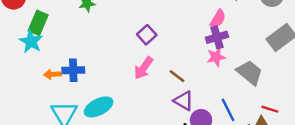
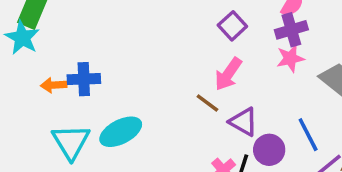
purple square: (147, 35) -> (232, 26), moved
pink arrow: (144, 68) -> (228, 74), moved
brown line: (177, 76) -> (207, 103), moved

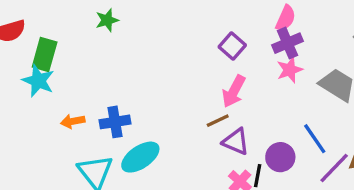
blue cross: (84, 79) -> (115, 122), moved
brown line: (207, 103) -> (218, 121), turned -55
purple triangle: (244, 122) -> (236, 142), moved

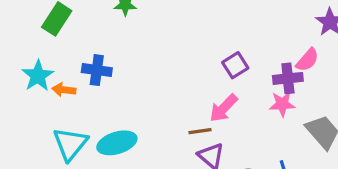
pink semicircle: (286, 18) -> (307, 60), moved
cyan star: (38, 81) -> (38, 76), moved
blue cross: (115, 122) -> (97, 70), moved

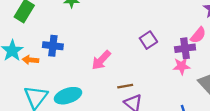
pink arrow: (224, 108) -> (101, 60), moved

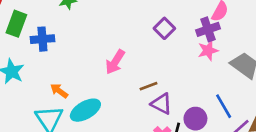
blue cross: (53, 46) -> (42, 39), moved
orange arrow: (30, 60) -> (59, 91), moved, turned 42

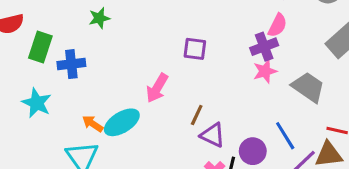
purple square: (164, 28) -> (195, 49), moved, turned -36
brown line: (148, 86) -> (197, 115), turned -42
cyan ellipse: (85, 110) -> (122, 122), moved

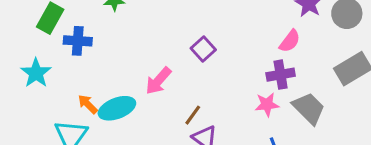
purple cross: (264, 47) -> (281, 75), moved
purple square: (195, 49) -> (203, 49), turned 30
pink star: (265, 71) -> (267, 105), moved

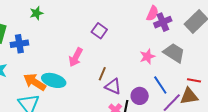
purple cross: (281, 75) -> (163, 22), moved
orange arrow: (88, 104) -> (35, 82), size x1.6
cyan ellipse: (117, 108) -> (54, 80), turned 50

